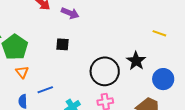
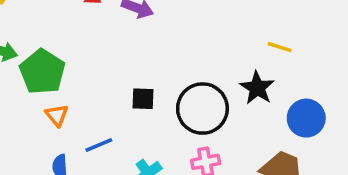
yellow line: (159, 33) -> (280, 47), moved
black square: (62, 44) -> (143, 99), moved

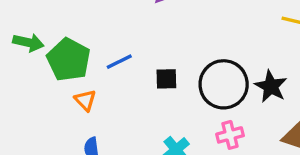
black star: (257, 88) -> (271, 86), moved
blue line: (99, 145) -> (119, 62), moved

